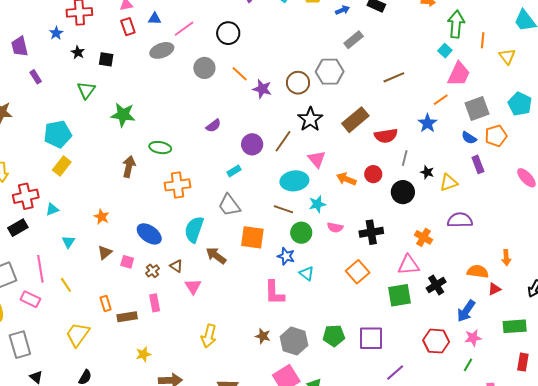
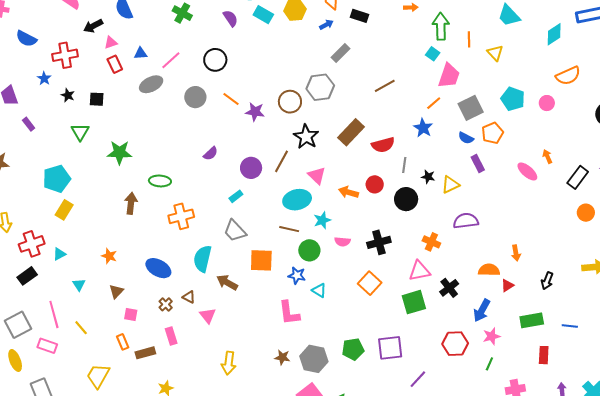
pink square: (127, 262) -> (131, 315), moved

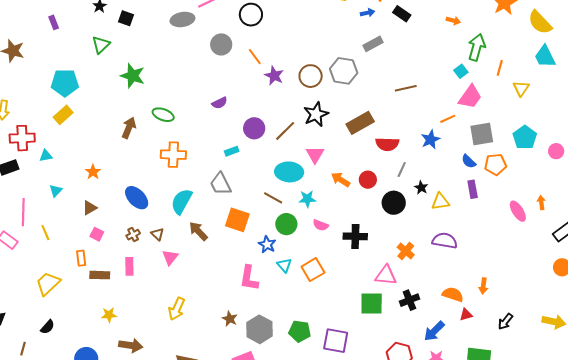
orange square: (370, 283) -> (313, 270), moved

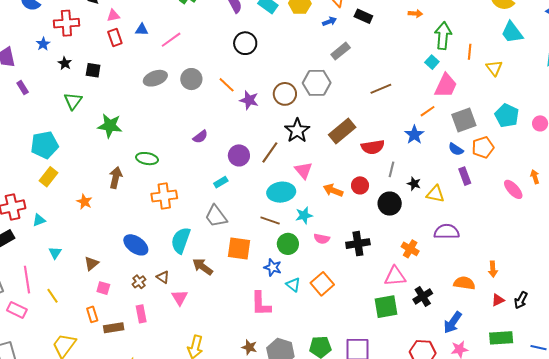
black circle: (251, 15) -> (245, 43), moved
gray ellipse: (182, 19) -> (155, 78), moved
orange star: (93, 172) -> (84, 202), moved
yellow triangle: (440, 202) -> (435, 194), turned 30
red triangle: (466, 315) -> (498, 300), moved

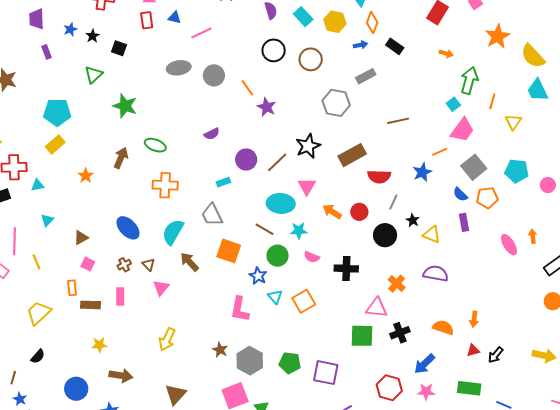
blue star: (43, 44) -> (70, 29), moved
brown circle: (285, 94) -> (311, 59), moved
cyan pentagon: (507, 116) -> (517, 171), turned -30
gray square: (464, 120) -> (474, 167), turned -30

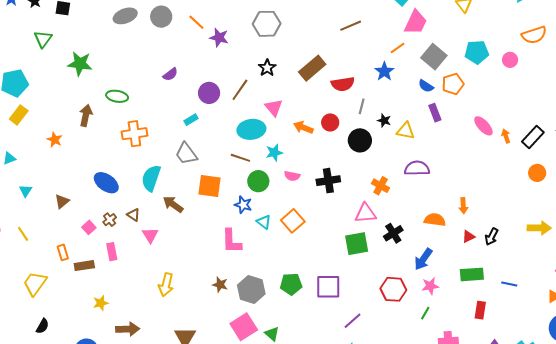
gray hexagon: (336, 103) -> (267, 24), moved
black star: (308, 146) -> (267, 68), size x0.7
orange arrow: (533, 236) -> (506, 136), moved
pink square: (88, 264) -> (89, 227), moved, turned 32

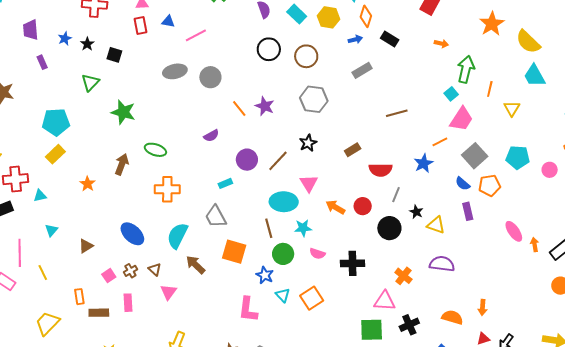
orange line: (196, 22) -> (239, 108), moved
brown rectangle: (312, 68) -> (353, 150), size x0.6
brown line: (240, 158) -> (269, 228), turned 48

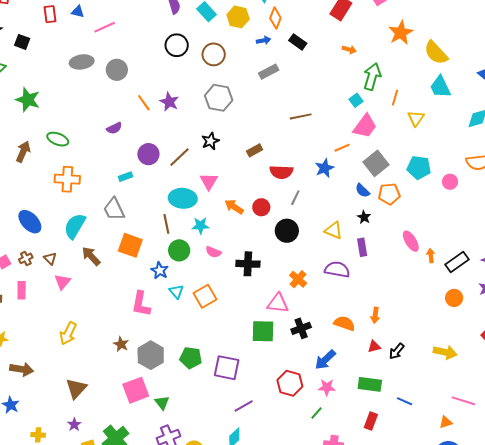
purple rectangle: (468, 211) -> (362, 247), moved
black star: (416, 212) -> (364, 217), moved

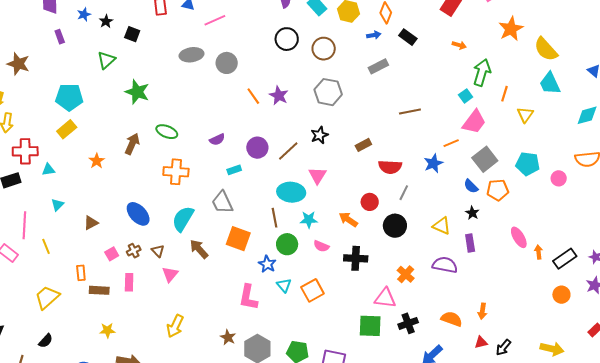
purple semicircle: (114, 128) -> (217, 139), moved
orange arrow: (234, 207) -> (348, 219), moved

